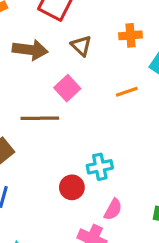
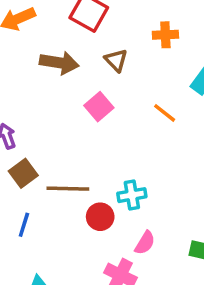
orange cross: (131, 35) -> (165, 35), moved
orange line: (127, 92) -> (165, 113), turned 55
brown line: (40, 118) -> (68, 189), moved

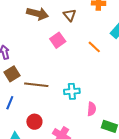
red circle: (100, 217) -> (34, 122), moved
pink semicircle: (145, 243) -> (92, 109), moved, turned -32

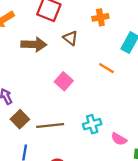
pink square: (58, 40) -> (64, 81), moved
pink semicircle: (92, 109) -> (119, 139), turned 128

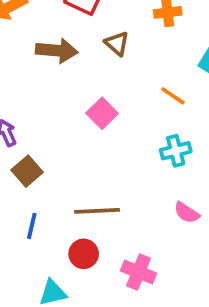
cyan cross: (92, 124) -> (176, 151), moved
brown line: (50, 125) -> (97, 211), moved

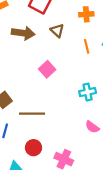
orange line: (173, 96) -> (87, 46), moved, turned 40
brown line: (97, 211) -> (32, 114), moved

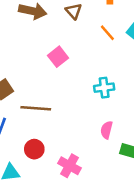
orange line: (87, 46) -> (107, 33), turned -32
pink semicircle: (92, 127) -> (107, 130), turned 64

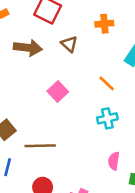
orange line: (107, 33) -> (107, 83), moved

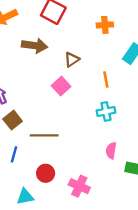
brown triangle: (69, 44) -> (72, 60), moved, turned 42
orange line: (107, 83) -> (106, 79), turned 35

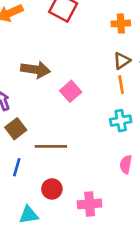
brown arrow: (34, 46) -> (35, 70), moved
brown triangle: (72, 60) -> (122, 61), moved
pink cross: (79, 186) -> (90, 204), turned -30

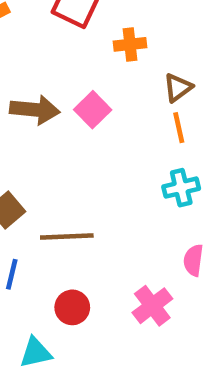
orange cross: (121, 23) -> (130, 44), moved
pink square: (71, 91) -> (93, 110), moved
pink cross: (90, 204) -> (152, 306), moved, turned -30

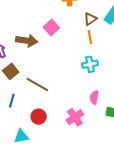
brown arrow: (35, 110) -> (27, 41), moved
brown line: (67, 237) -> (37, 84), turned 30

